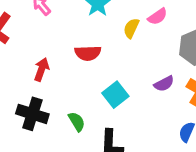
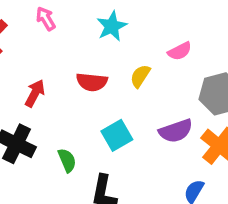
yellow semicircle: (131, 28) -> (140, 76), moved
purple semicircle: (164, 84) -> (176, 131), size x1.4

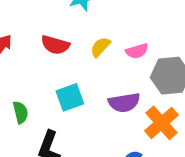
pink semicircle: (180, 51) -> (137, 51), moved

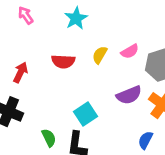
cyan square: (70, 97) -> (85, 114), moved
green semicircle: (20, 112) -> (49, 138), moved

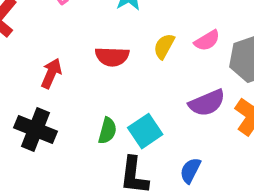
green semicircle: (49, 138) -> (107, 131), moved, turned 42
blue semicircle: (145, 140) -> (190, 170), moved

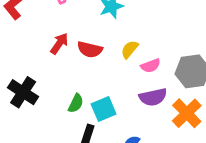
pink semicircle: (207, 41) -> (151, 66), moved
red arrow: (51, 73) -> (59, 43), moved

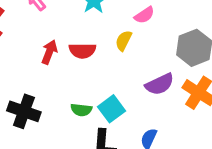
pink semicircle: (151, 66) -> (144, 15), moved
green semicircle: (76, 103) -> (81, 110), turned 84

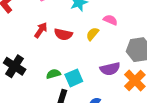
pink semicircle: (144, 15) -> (110, 20), turned -136
green semicircle: (81, 110) -> (53, 74), turned 144

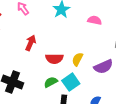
red semicircle: (63, 34) -> (54, 59), moved
yellow semicircle: (92, 34) -> (78, 59), moved

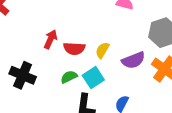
red arrow: (31, 43) -> (50, 39), moved

